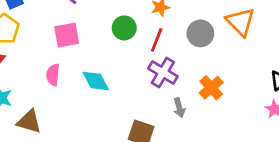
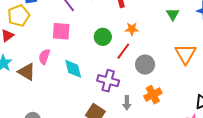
gray circle: (200, 33) -> (145, 65), moved
purple cross: (163, 72) -> (108, 81), moved, turned -30
brown triangle: (29, 122) -> (27, 72), moved

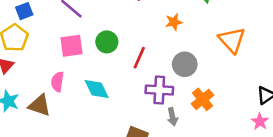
orange star: (132, 29) -> (174, 22), moved
green circle: (103, 37) -> (107, 42), moved
red line: (123, 51) -> (139, 58), moved
purple cross: (108, 81) -> (159, 90), moved

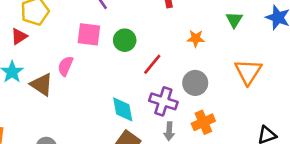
cyan diamond: (97, 89) -> (123, 109), moved

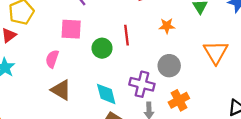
green circle: (125, 40) -> (102, 48), moved
red line: (152, 64) -> (126, 35), moved, turned -42
brown triangle: (42, 85) -> (61, 90), moved

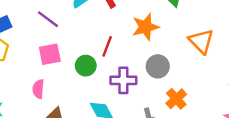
orange star: (167, 26) -> (145, 27), size x1.6
red line: (126, 35) -> (107, 46), turned 42
purple cross: (142, 84) -> (123, 80), moved

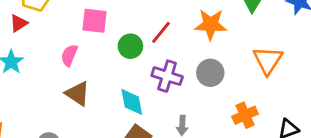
orange cross: (176, 99) -> (245, 115), moved

